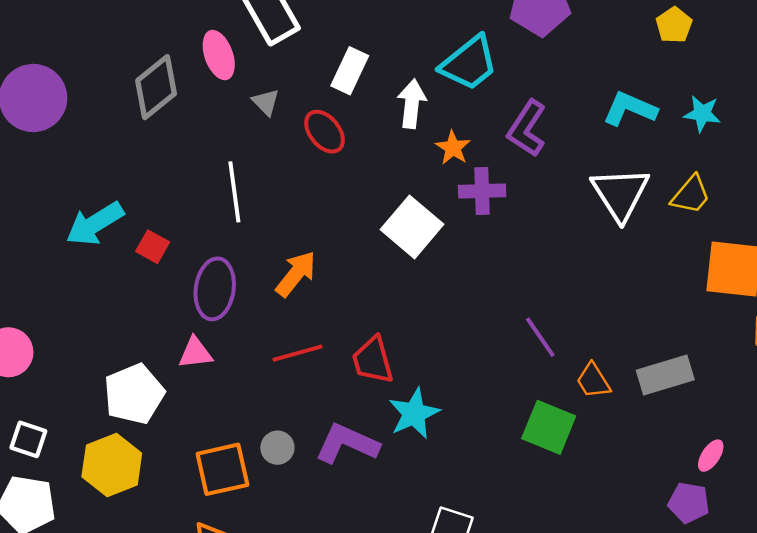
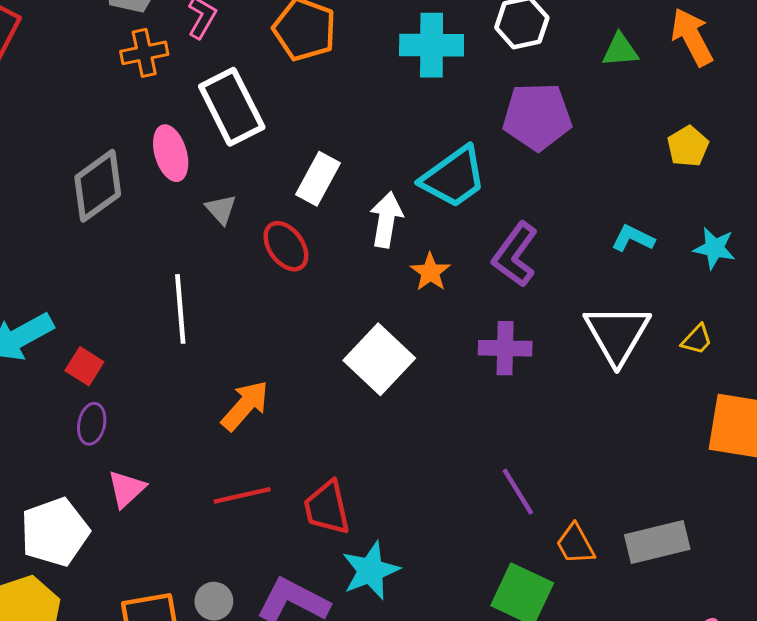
cyan L-shape: (630, 109) -> (633, 238), size x0.7
purple cross: (482, 191) -> (505, 348), moved
yellow trapezoid: (691, 195) -> (697, 339), size x0.7
purple ellipse: (215, 289) -> (92, 424), moved, size x0.6
pink triangle: (195, 353) -> (127, 489), turned -39

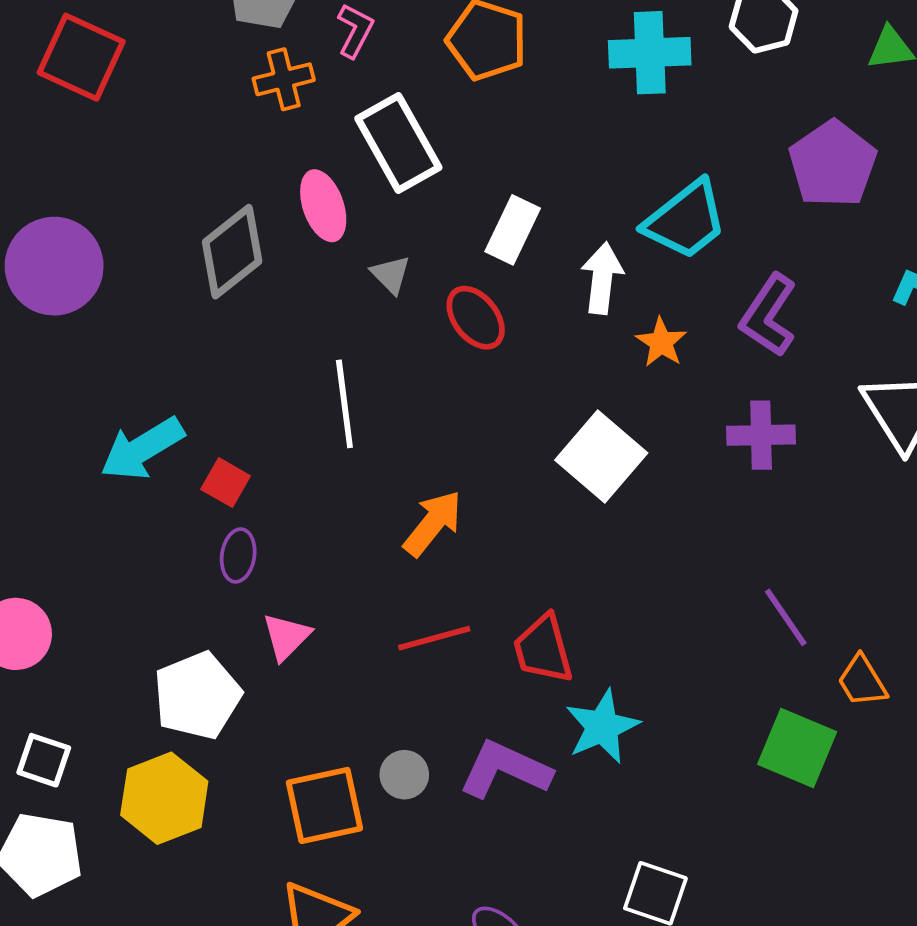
purple pentagon: (537, 117) -> (833, 164), moved, turned -30

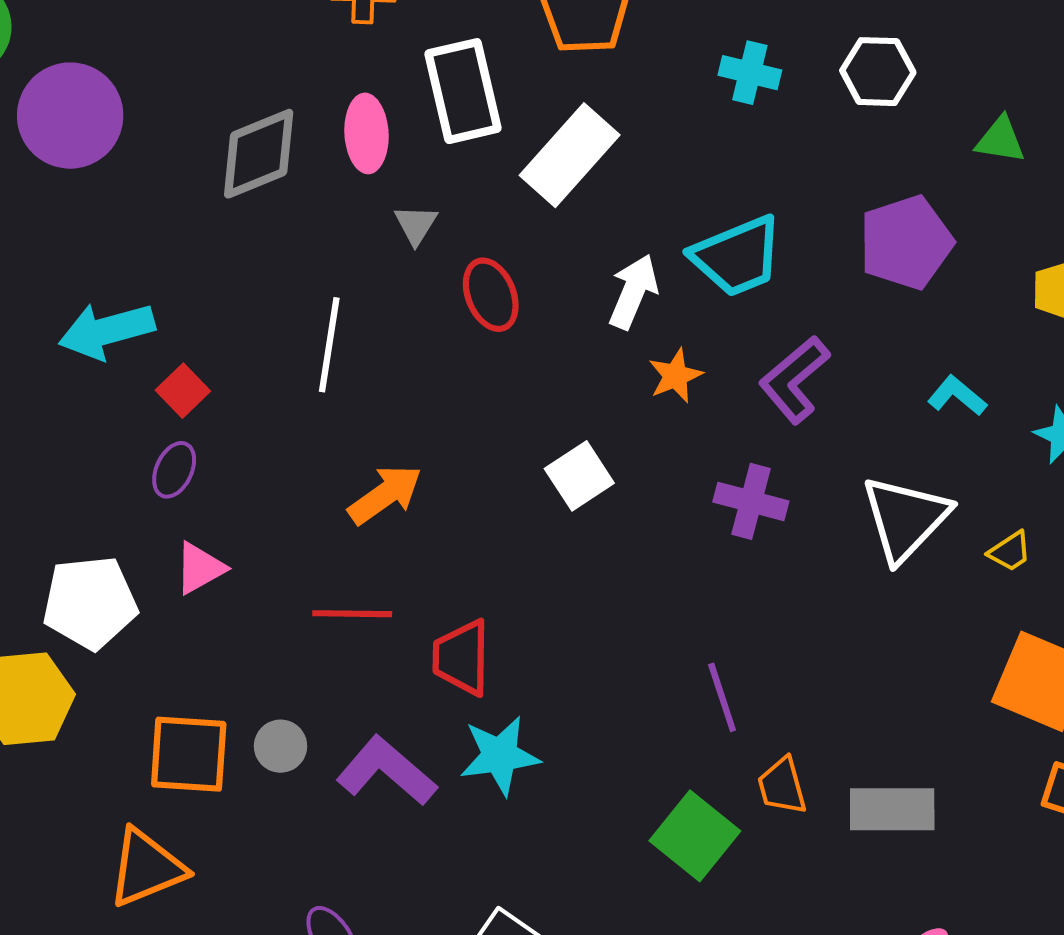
cyan cross: (650, 53) -> (750, 73), size x0.7
white rectangle: (513, 230) -> (570, 155), moved, size x1.4
white square: (601, 457) -> (579, 476), size x0.7

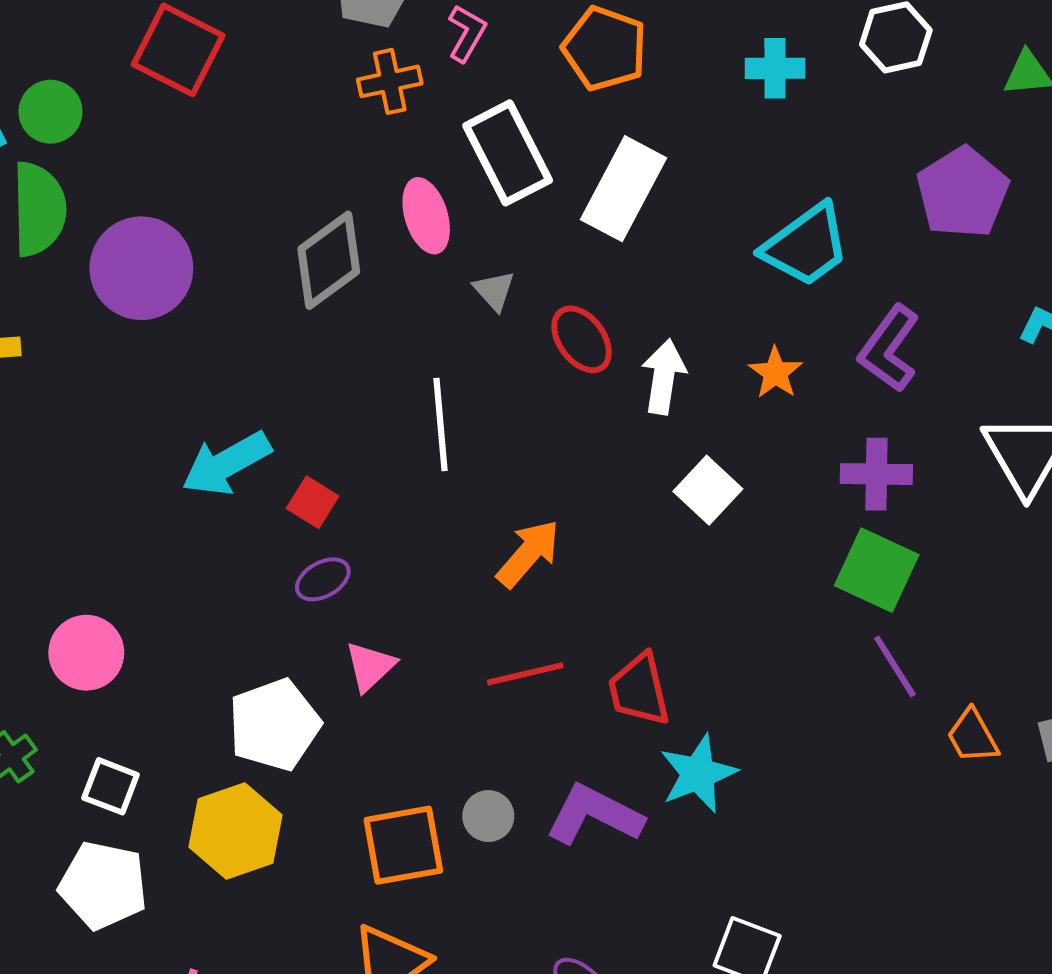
white arrow: (633, 292) -> (664, 377), moved
purple ellipse: (174, 470) -> (323, 579), turned 50
green square: (695, 836) -> (877, 570), moved

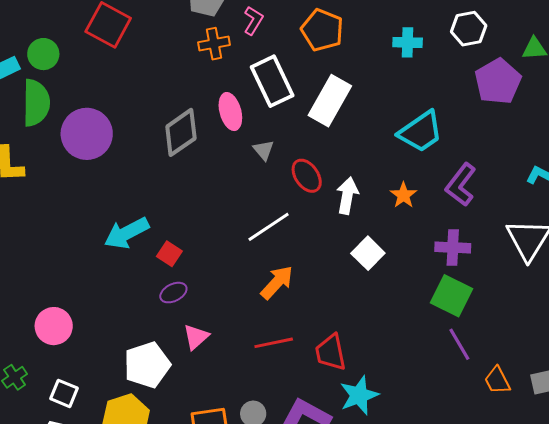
purple pentagon: (962, 192) -> (498, 81), moved
white line: (440, 425) -> (269, 227), moved, turned 60

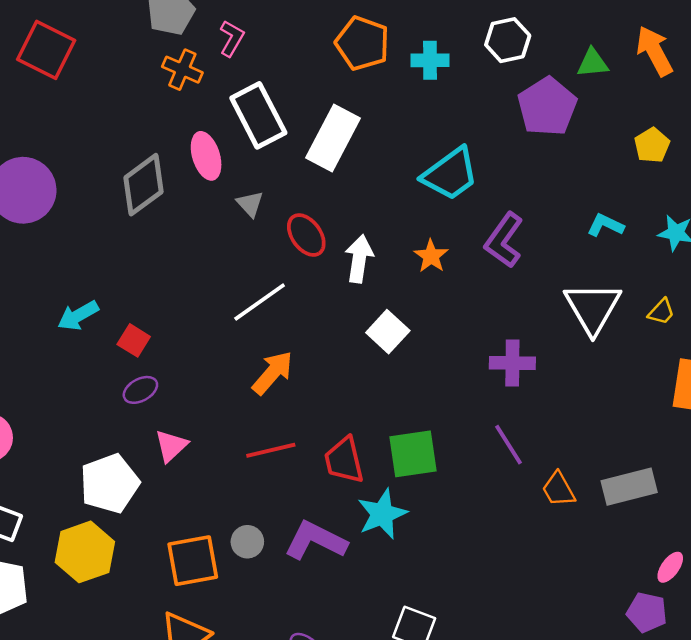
orange pentagon: (322, 30) -> (362, 43), moved
orange cross: (214, 44) -> (182, 70), turned 36
cyan arrow: (127, 233) -> (78, 316), size x0.7
purple cross: (453, 247) -> (512, 363), moved
green square: (452, 296) -> (413, 454), moved, turned -33

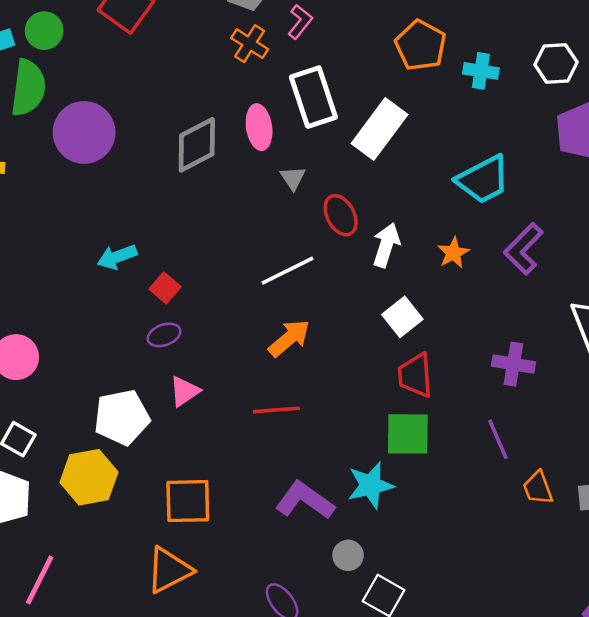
red trapezoid: (344, 460) -> (415, 375), moved
gray circle: (247, 542) -> (348, 555), moved

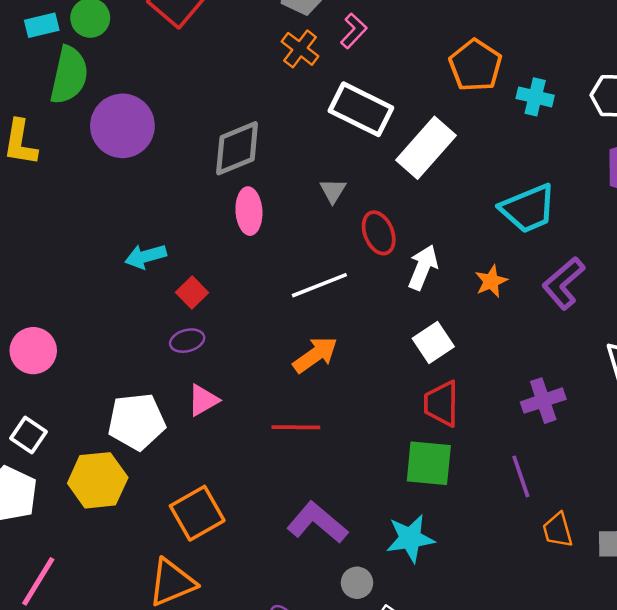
white rectangle: (313, 97) -> (361, 109), turned -50
pink ellipse: (259, 127) -> (249, 211), moved
purple cross: (513, 364) -> (543, 401), turned -33
cyan star: (371, 485) -> (410, 538), moved
orange square: (188, 501) -> (197, 513), turned -33

